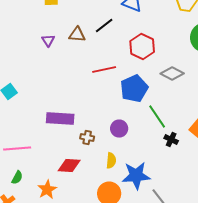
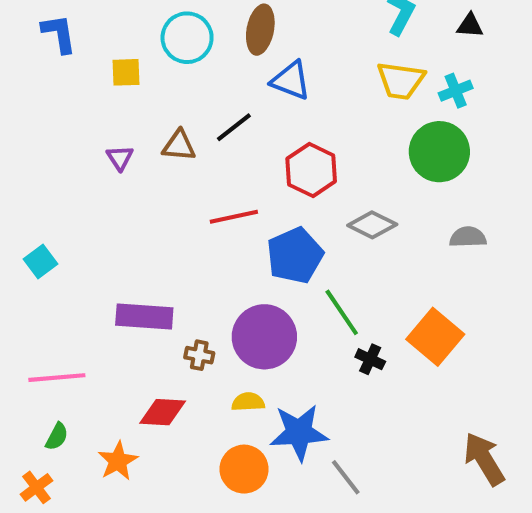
purple circle: (119, 128) -> (264, 337), size x1.8
yellow semicircle: (111, 160) -> (248, 402), turned -98

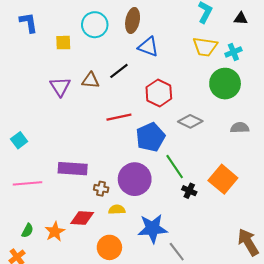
purple triangle: (120, 158) -> (60, 87), size x1.5
pink line: (57, 378) -> (27, 183), moved
yellow semicircle: (248, 402) -> (117, 210), moved
orange star: (118, 461) -> (55, 232), moved
orange circle: (244, 469) -> (109, 247), moved

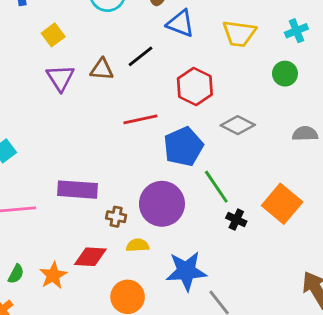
yellow square: (63, 43) -> (53, 35), moved, turned -35
yellow trapezoid: (205, 47) -> (239, 34), moved
green circle: (225, 84) -> (285, 74), size x0.6

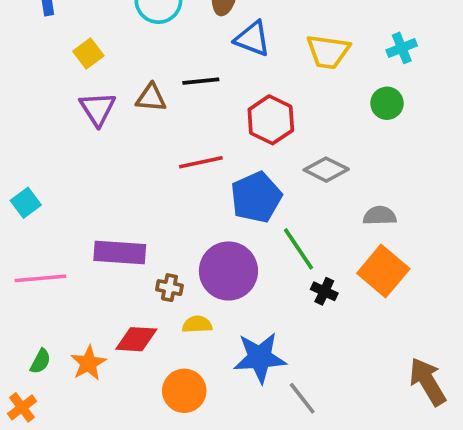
black line: (140, 56) -> (201, 81), turned 32
gray semicircle: (305, 134) -> (380, 216), moved

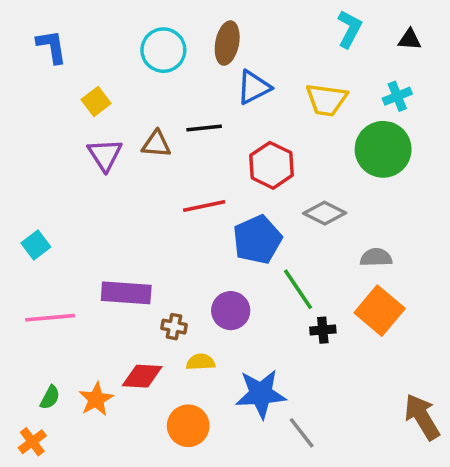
blue triangle: (252, 39) -> (254, 87), turned -48
green circle: (387, 103) -> (383, 149), size x1.8
purple circle: (228, 271) -> (231, 311), size x0.7
black cross: (324, 291) -> (323, 330), turned -30

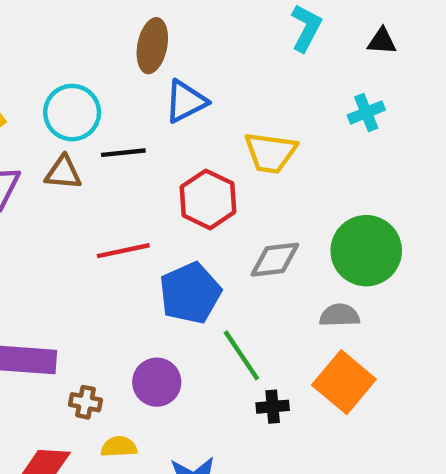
cyan circle: (163, 50) -> (72, 113), moved
yellow trapezoid: (326, 100) -> (270, 153), moved
green circle: (383, 149) -> (366, 251), moved
gray diamond: (325, 213) -> (275, 260), turned -33

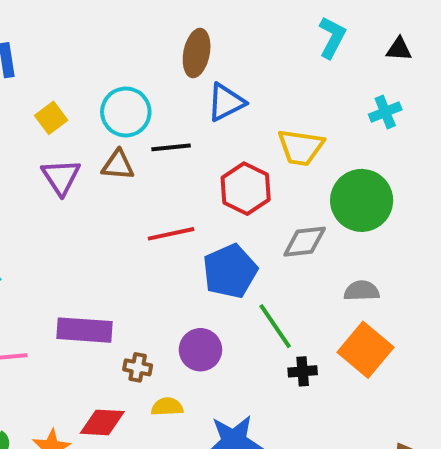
green circle: (366, 251) -> (362, 200), moved

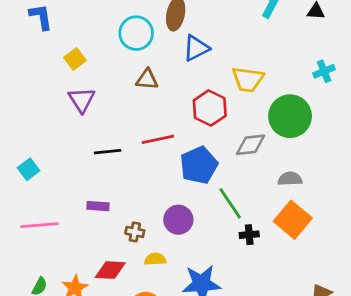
cyan circle: (126, 112) -> (136, 33), moved
cyan cross: (385, 112) -> (324, 71), moved
black line: (171, 147) -> (108, 152), moved
brown triangle: (118, 165) -> (147, 79), moved
purple rectangle: (85, 330) -> (98, 206), size x0.6

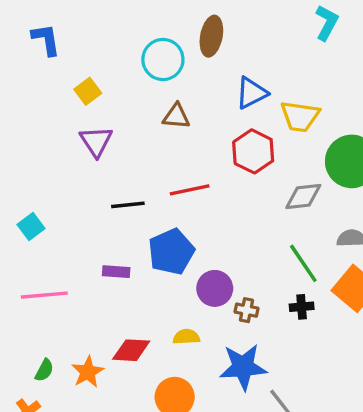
blue triangle: (196, 48) -> (251, 93), moved
blue pentagon: (199, 165) -> (171, 252), moved
green line: (230, 203) -> (303, 263), moved
brown cross: (135, 232) -> (246, 310), moved

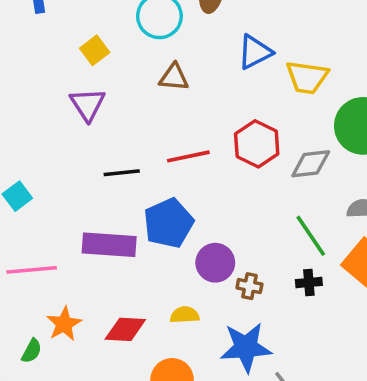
yellow square: (88, 91) -> (95, 50), moved
red hexagon: (253, 151) -> (257, 144), moved
purple rectangle: (116, 272) -> (109, 245), size x1.8
orange star: (88, 372) -> (64, 324), moved

